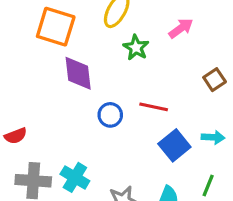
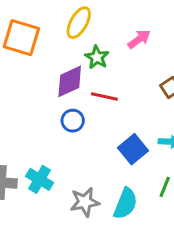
purple diamond: (78, 73) -> (70, 81), moved, turned 72
red line: (154, 107) -> (104, 96), moved

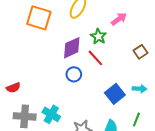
green star: (97, 57) -> (98, 36), moved
red line: (104, 96) -> (95, 58), turned 36

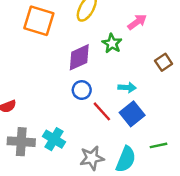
red line: (95, 58) -> (102, 111), moved
cyan arrow: (139, 89) -> (127, 87), moved
green line: (136, 119) -> (159, 145), turned 56

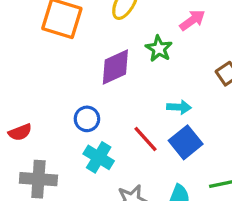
blue circle: (82, 90) -> (87, 119), moved
cyan cross: (54, 139) -> (99, 157), moved

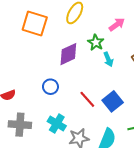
cyan arrow: (179, 107) -> (108, 59), moved, turned 64
cyan cross: (99, 157) -> (57, 124), moved

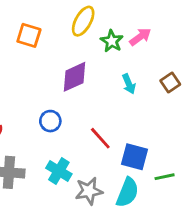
orange square: (35, 23) -> (29, 35), size x0.7
green star: (96, 42) -> (112, 41), moved
blue square: (113, 101) -> (135, 157), moved, turned -36

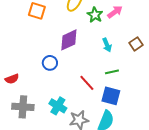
blue circle: (50, 121) -> (50, 63), moved
green line: (165, 177) -> (112, 72), moved

